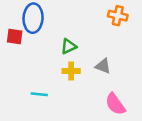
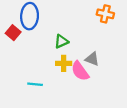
red square: (15, 37) -> (13, 33), turned 32
pink semicircle: (115, 104) -> (80, 71), moved

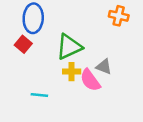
red square: (13, 33) -> (23, 44), moved
green triangle: (61, 41) -> (69, 47), size x1.6

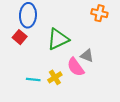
yellow cross: (72, 72) -> (55, 77), moved, turned -32

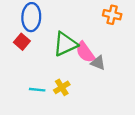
pink semicircle: (76, 67) -> (85, 52), moved

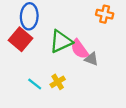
red square: (22, 42) -> (20, 39), size x1.5
cyan line: (37, 90) -> (35, 84), turned 32

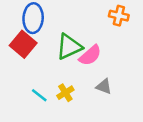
pink semicircle: (79, 49) -> (90, 55), turned -95
gray triangle: (91, 59) -> (104, 86), moved

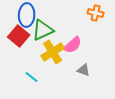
green triangle: (69, 47) -> (43, 30), moved
yellow cross: (65, 93) -> (53, 52), moved, size x1.6

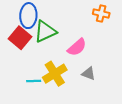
yellow cross: (53, 52) -> (55, 74), moved
cyan line: (32, 77) -> (34, 81), turned -40

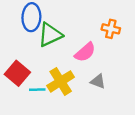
orange cross: (101, 13) -> (111, 29), moved
red square: (20, 38) -> (17, 73), moved

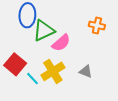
pink semicircle: (85, 52) -> (61, 43), moved
cyan line: (37, 90) -> (33, 79), turned 48

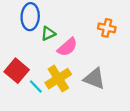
green triangle: (44, 31) -> (48, 34), size x0.6
gray triangle: (86, 71) -> (94, 79), size x1.5

